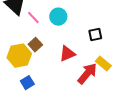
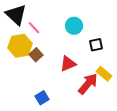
cyan circle: (58, 17) -> (74, 26), moved
yellow hexagon: (19, 56) -> (20, 46), moved
blue square: (27, 83) -> (42, 98), moved

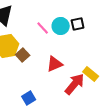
pink line: (34, 28) -> (43, 28), moved
black square: (96, 45) -> (78, 24), moved

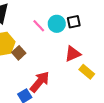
red triangle: (55, 64) -> (73, 54), moved
red arrow: (75, 84) -> (40, 82), moved

